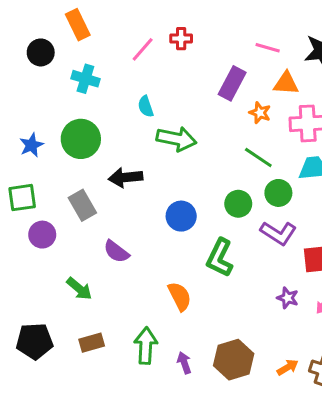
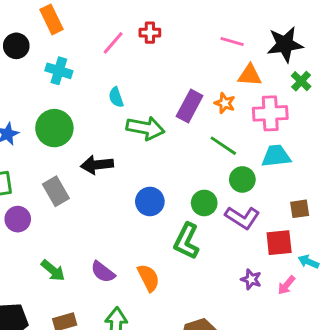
purple rectangle: (232, 83) -> (190, 106), moved
green circle: (238, 204) -> (204, 203), moved
purple semicircle: (116, 252) -> (103, 272), moved

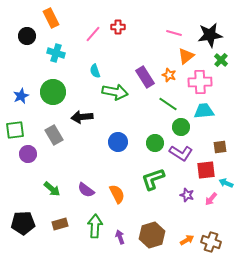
orange triangle: (250, 75) -> (186, 56), turned -42
purple rectangle: (190, 106) -> (145, 77), turned -60
green L-shape: (187, 241) -> (153, 179), moved, turned 45

